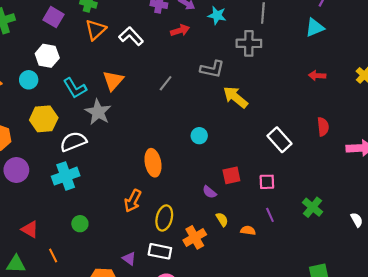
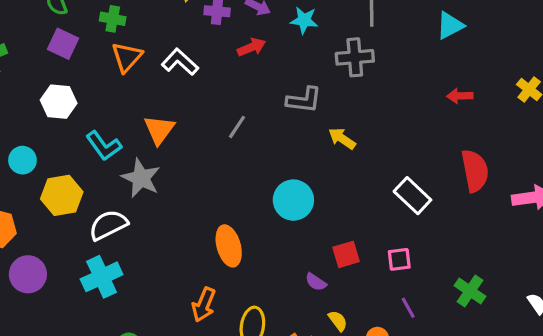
cyan circle: (29, 80) -> (22, 160), moved
yellow arrow: (235, 97) -> (342, 139), size x0.7
red semicircle: (323, 127) -> (475, 171), size x1.5
cyan circle: (199, 136) -> (293, 200), size x1.6

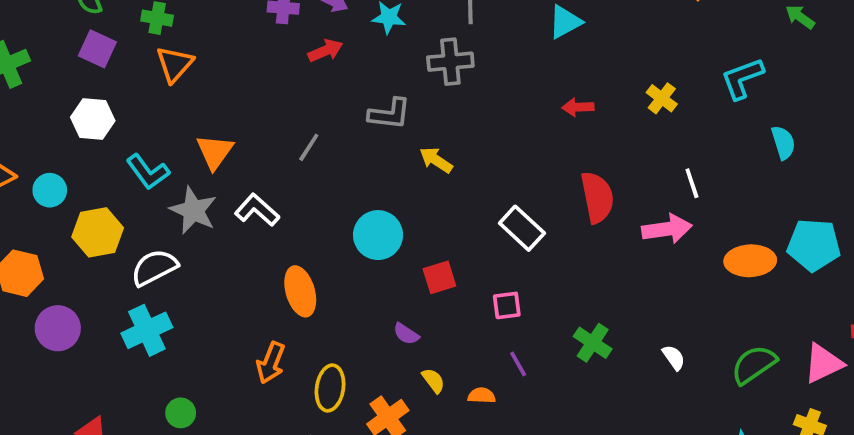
white L-shape: (180, 62) -> (257, 210), moved
red square: (346, 254) -> (439, 277), moved

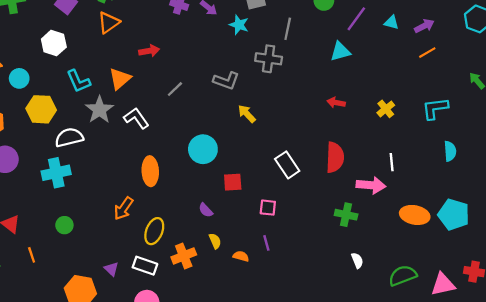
red arrow: (325, 51) -> (149, 51), moved
green cross: (593, 343) -> (346, 215), moved, turned -35

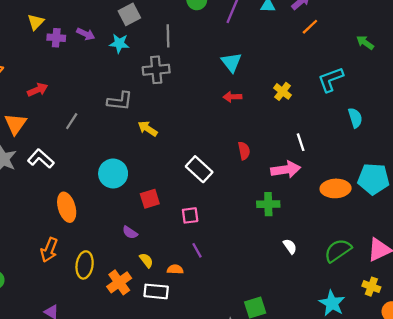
cyan triangle: (340, 51) -> (231, 62), moved, turned -40
red semicircle: (335, 157) -> (244, 151), size x0.6
white rectangle: (145, 266) -> (156, 291), moved

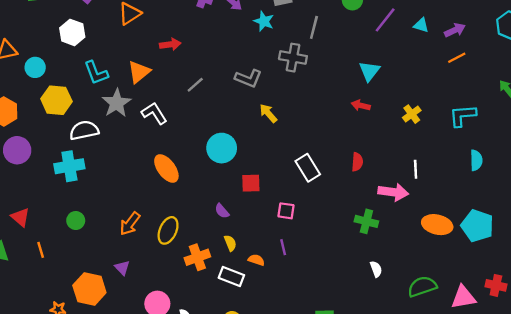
orange ellipse: (67, 207) -> (166, 168), turned -36
orange arrow: (49, 250) -> (130, 224), moved

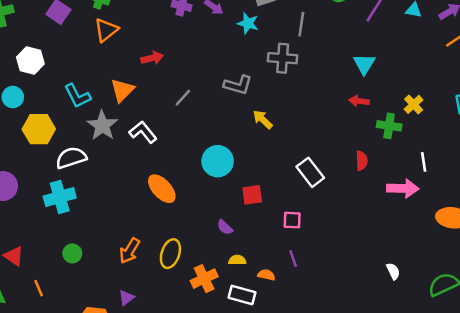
white hexagon: (72, 32) -> (30, 61), moved
green cross: (366, 221) -> (389, 126), moved
yellow semicircle: (230, 243) -> (237, 260), turned -63
purple triangle: (122, 268) -> (126, 298), turned 42

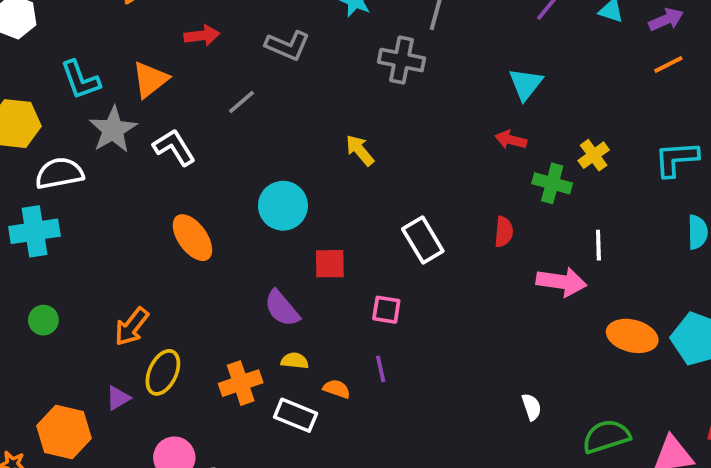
gray L-shape: (238, 85) -> (288, 46), moved
purple semicircle: (225, 227) -> (282, 308), size x1.5
yellow ellipse: (170, 254) -> (163, 372), moved

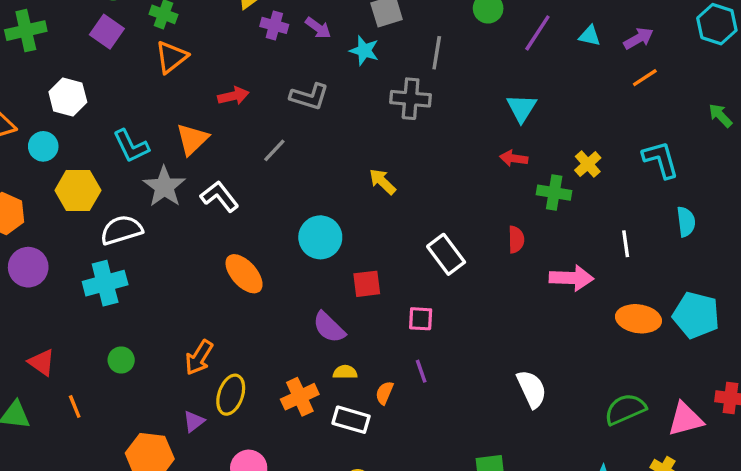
cyan L-shape: (676, 159) -> (661, 160), turned 84
white line: (598, 245) -> (626, 244), moved
orange semicircle: (337, 389) -> (385, 393), turned -80
white semicircle: (532, 407) -> (532, 389), moved, size x1.6

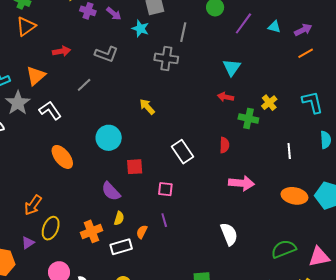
pink arrow: (571, 278) -> (242, 183), moved
yellow semicircle: (345, 372) -> (119, 218), turned 104
white rectangle: (351, 420) -> (121, 247), turned -35

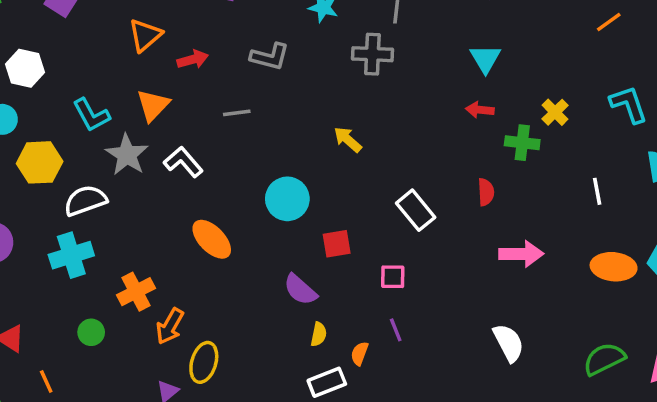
orange triangle: (26, 26) -> (145, 35), moved
gray line: (84, 85) -> (237, 113), turned 42
orange cross: (92, 231) -> (136, 292), moved

